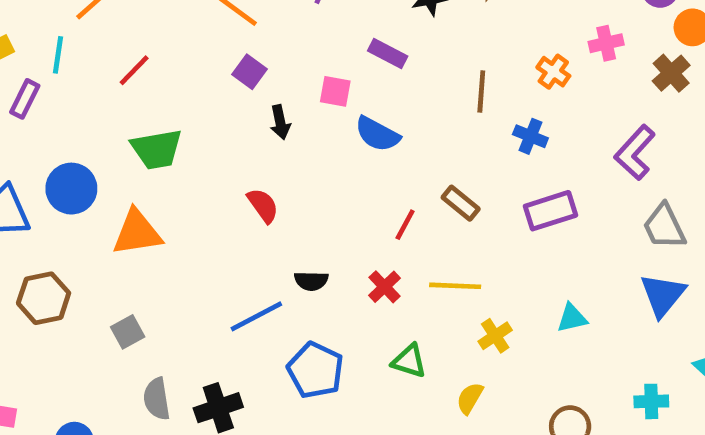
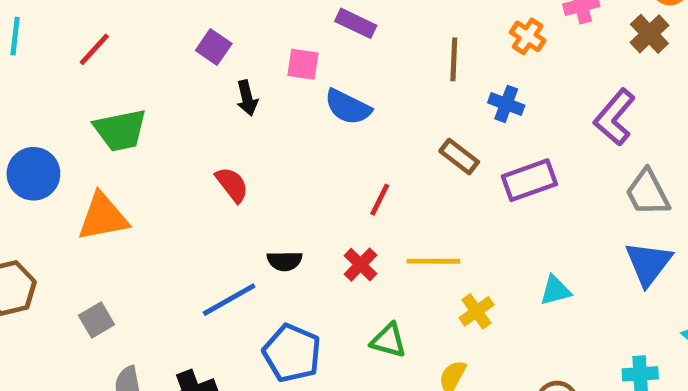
brown rectangle: (461, 203) -> (459, 157), moved

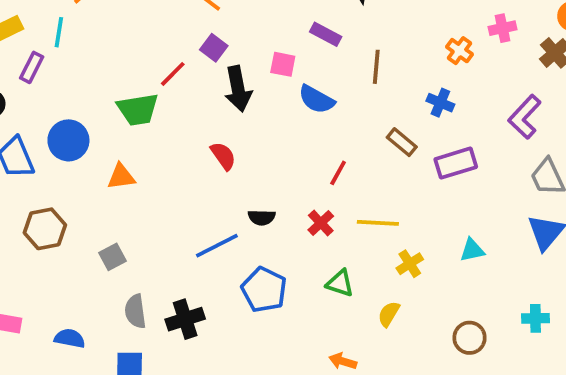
red line: (94, 49) -> (173, 74), moved
brown line: (454, 59) -> (376, 67), moved
black arrow: (247, 98) -> (238, 89), size x1.6
orange triangle: (103, 217) -> (121, 177), size x0.7

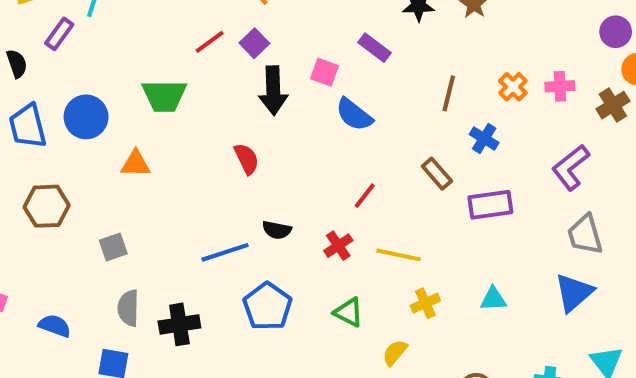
pink cross: (502, 28) -> (560, 86), moved
brown line: (376, 67) -> (449, 93), moved
red line: (173, 74) -> (210, 42), moved

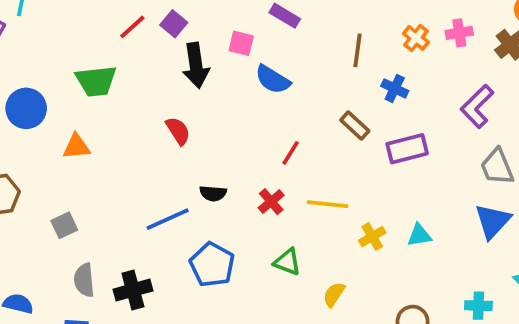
yellow cross: (425, 303) -> (372, 237), moved

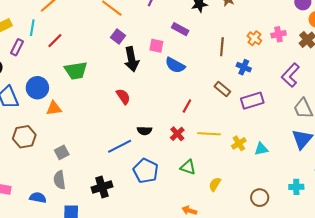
red line: (132, 27) -> (55, 41), moved
orange triangle: (76, 147) -> (54, 108), moved
yellow cross: (372, 237) -> (239, 143), moved
gray semicircle: (84, 280) -> (59, 180), moved

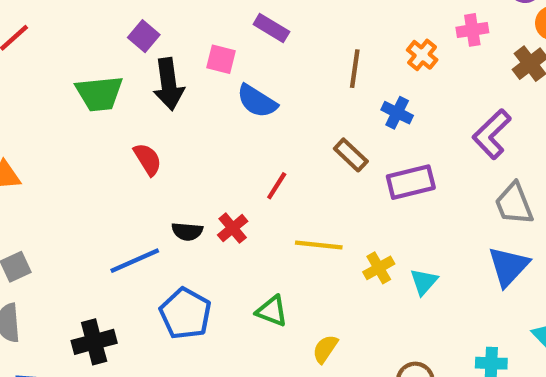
pink cross: (279, 34) -> (472, 30), moved
green trapezoid: (76, 71) -> (99, 93), moved
red cross: (177, 134) -> (233, 228), moved
cyan triangle: (261, 149) -> (424, 282), turned -40

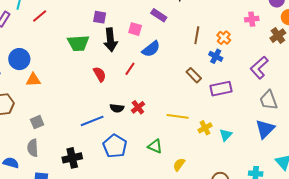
purple square: (144, 36) -> (100, 17), turned -32
orange cross: (422, 55) -> (224, 38), moved
blue semicircle: (257, 101) -> (151, 49), turned -72
red line: (277, 186) -> (130, 69), moved

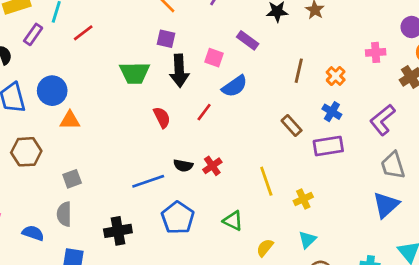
blue cross: (216, 56) -> (332, 112), moved
yellow line: (178, 116) -> (266, 181), turned 60
cyan triangle: (226, 135) -> (307, 240), moved

